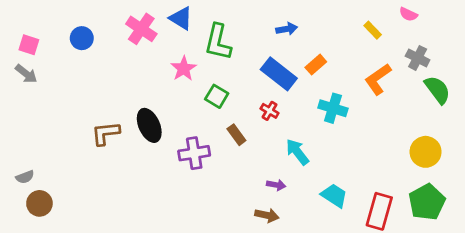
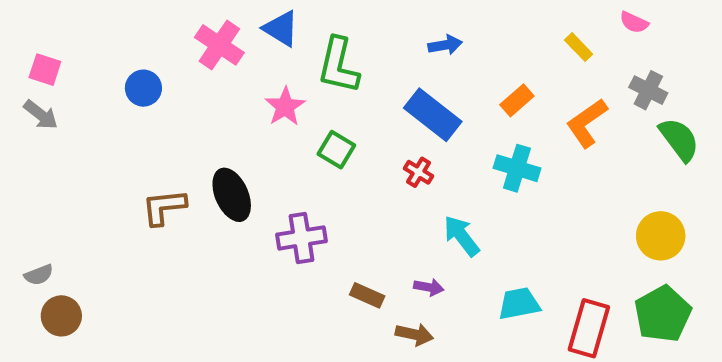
blue circle: (82, 38) -> (143, 88), moved
orange rectangle: (316, 65) -> (517, 100), moved
brown rectangle: (236, 135) -> (367, 295), moved, turned -30
cyan trapezoid: (334, 195) -> (519, 304), turned -44

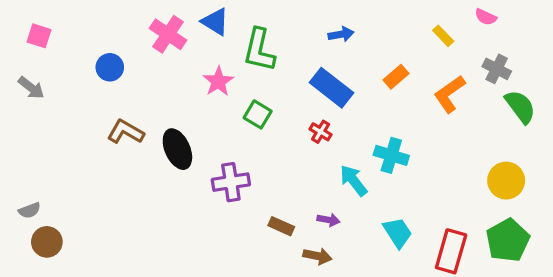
pink square: (45, 70) -> (39, 36), moved
cyan cross: (517, 168) -> (391, 155), moved
brown L-shape: (164, 207) -> (126, 132), moved, turned 36
cyan trapezoid: (519, 304) -> (398, 232), turned 68

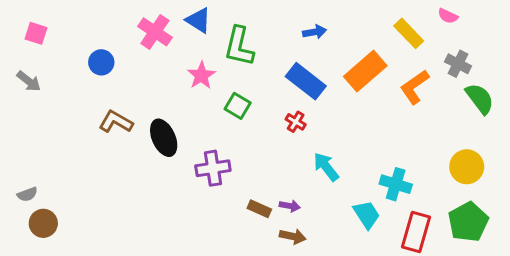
yellow rectangle: (443, 36) -> (409, 33), size x1.5
orange rectangle: (396, 77) -> (365, 71), size x1.8
cyan cross: (391, 155) -> (396, 184), moved
purple arrow: (328, 220) -> (290, 206), moved

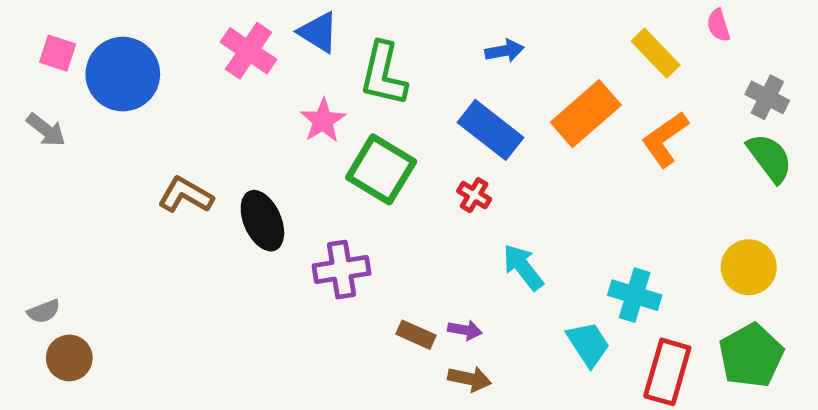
pink semicircle: (448, 16) -> (718, 25), turned 48
blue circle: (101, 62) -> (123, 74), moved, size x1.8
gray cross: (458, 64) -> (767, 97), moved
green square: (238, 106) -> (381, 169), size x1.6

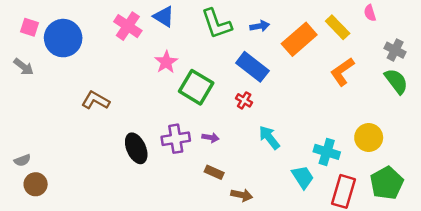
green L-shape: (383, 74) -> (216, 24), moved, turned -32
orange rectangle: (586, 114) -> (299, 39), moved
black ellipse: (262, 221) -> (136, 148), moved
yellow circle: (749, 267) -> (369, 138), moved
purple arrow: (465, 330) -> (210, 138), moved

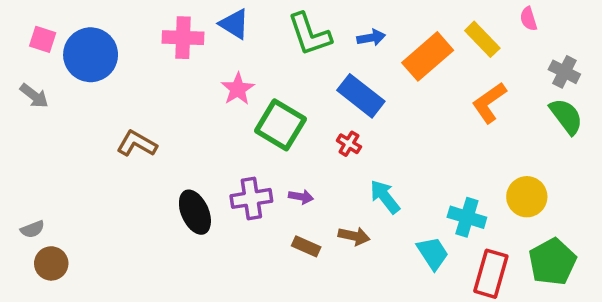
pink cross: (128, 26) -> (183, 38), turned -32
brown arrow: (242, 195) -> (354, 236), moved

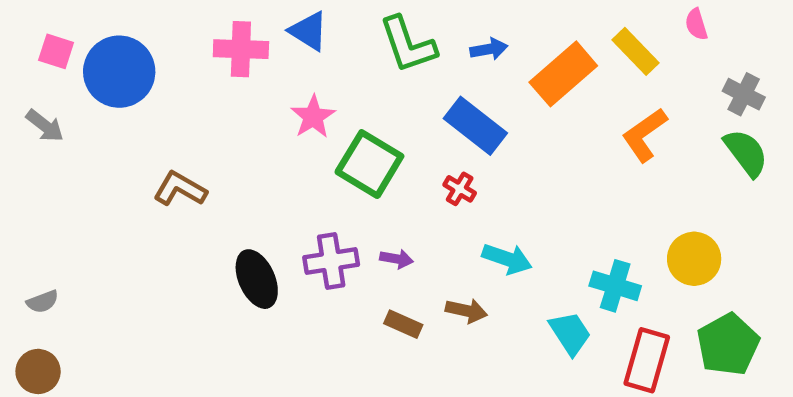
cyan arrow: (385, 197) -> (507, 259), turned 147
brown circle: (51, 263) -> (38, 371), moved

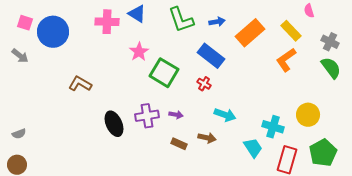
yellow rectangle: (635, 51) -> (291, 31), moved

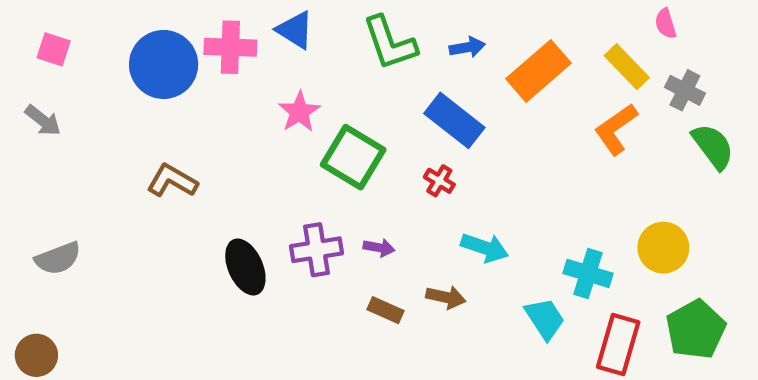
blue circle: (53, 32) -> (164, 64), moved
gray cross: (330, 42) -> (685, 90), moved
gray semicircle: (19, 134) -> (58, 258), moved, size x1.5

